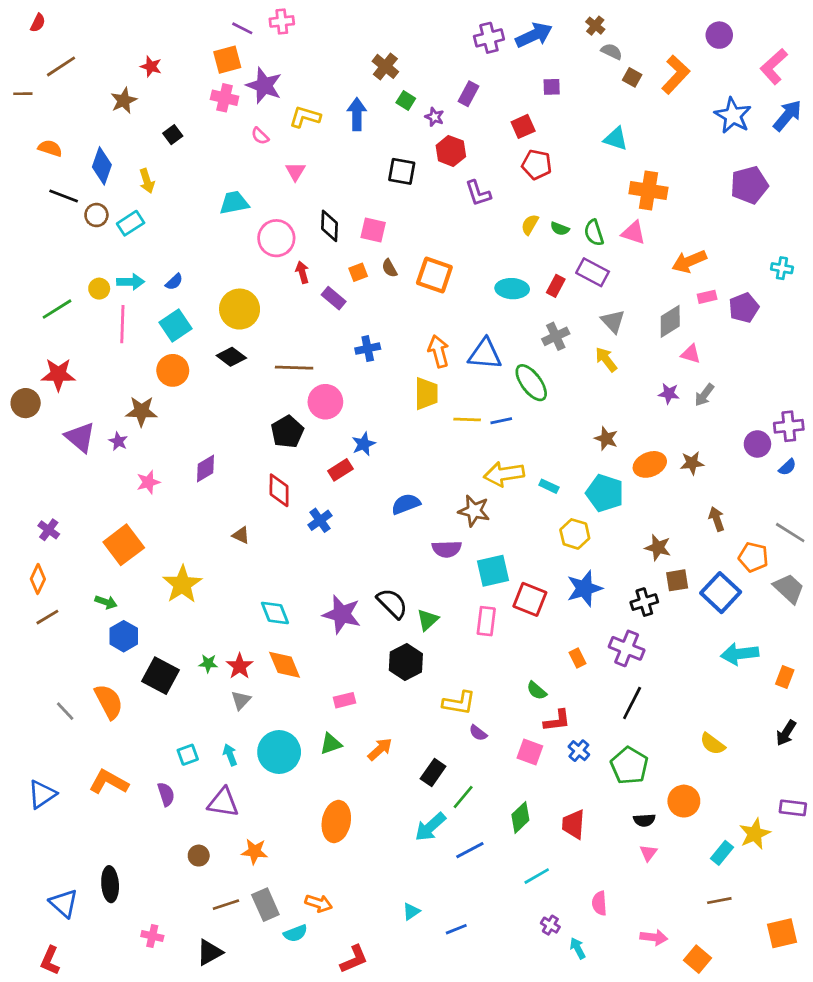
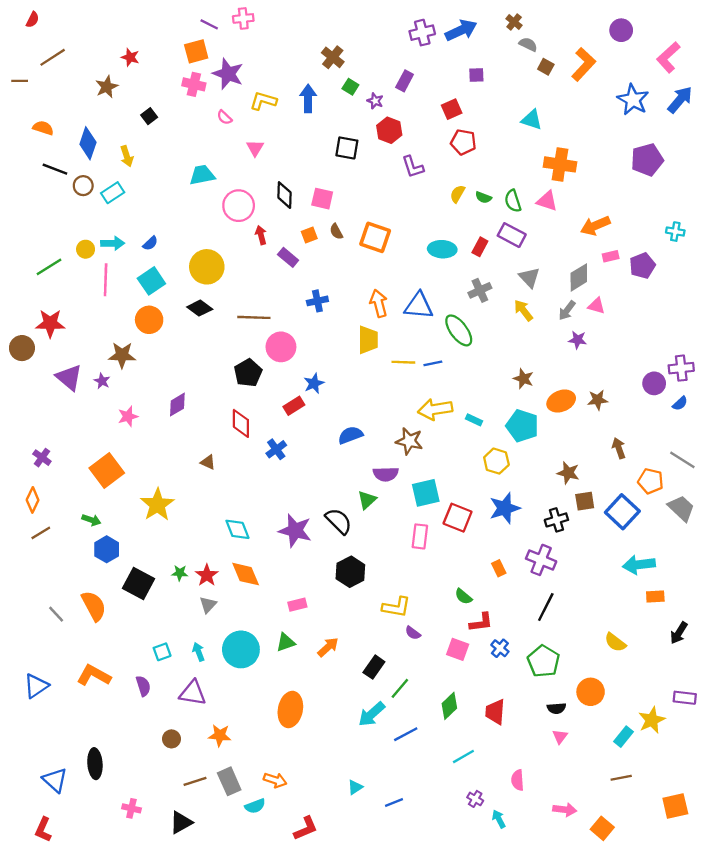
gray arrow: (704, 395) -> (567, 310), moved
green triangle: (428, 620) -> (367, 500), moved
orange rectangle: (785, 677) -> (655, 596), moved, turned 66

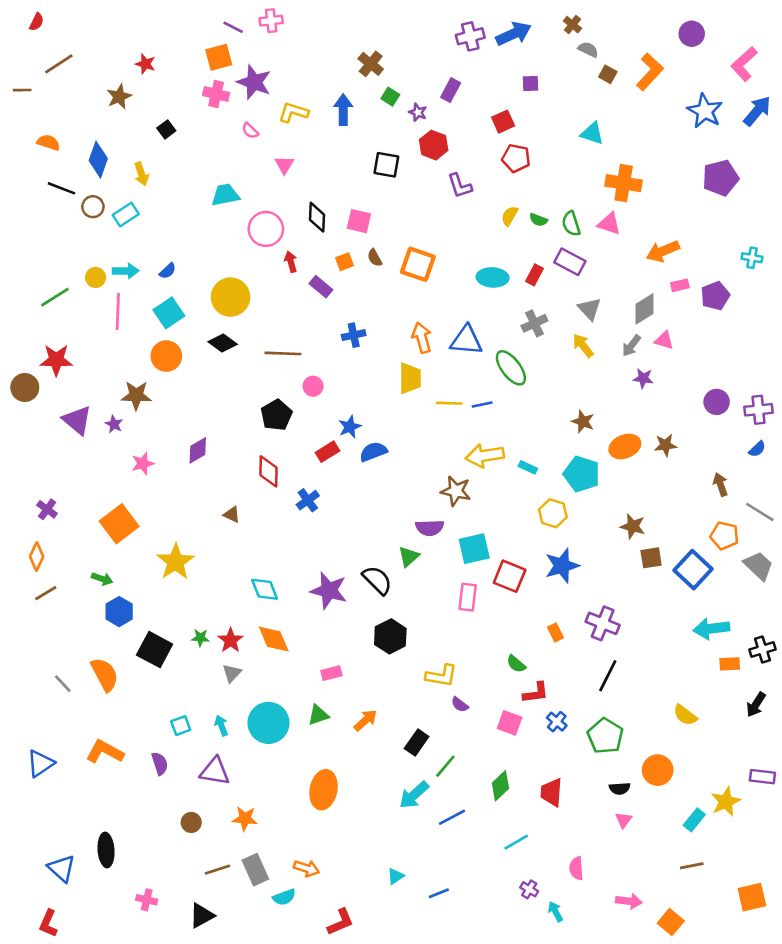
pink circle: (281, 347) -> (313, 386), size x0.6
purple circle: (654, 383) -> (717, 402), moved
blue semicircle: (350, 435) -> (373, 452), moved
brown arrow: (619, 448) -> (721, 484), moved
black cross: (556, 520) -> (762, 650), moved

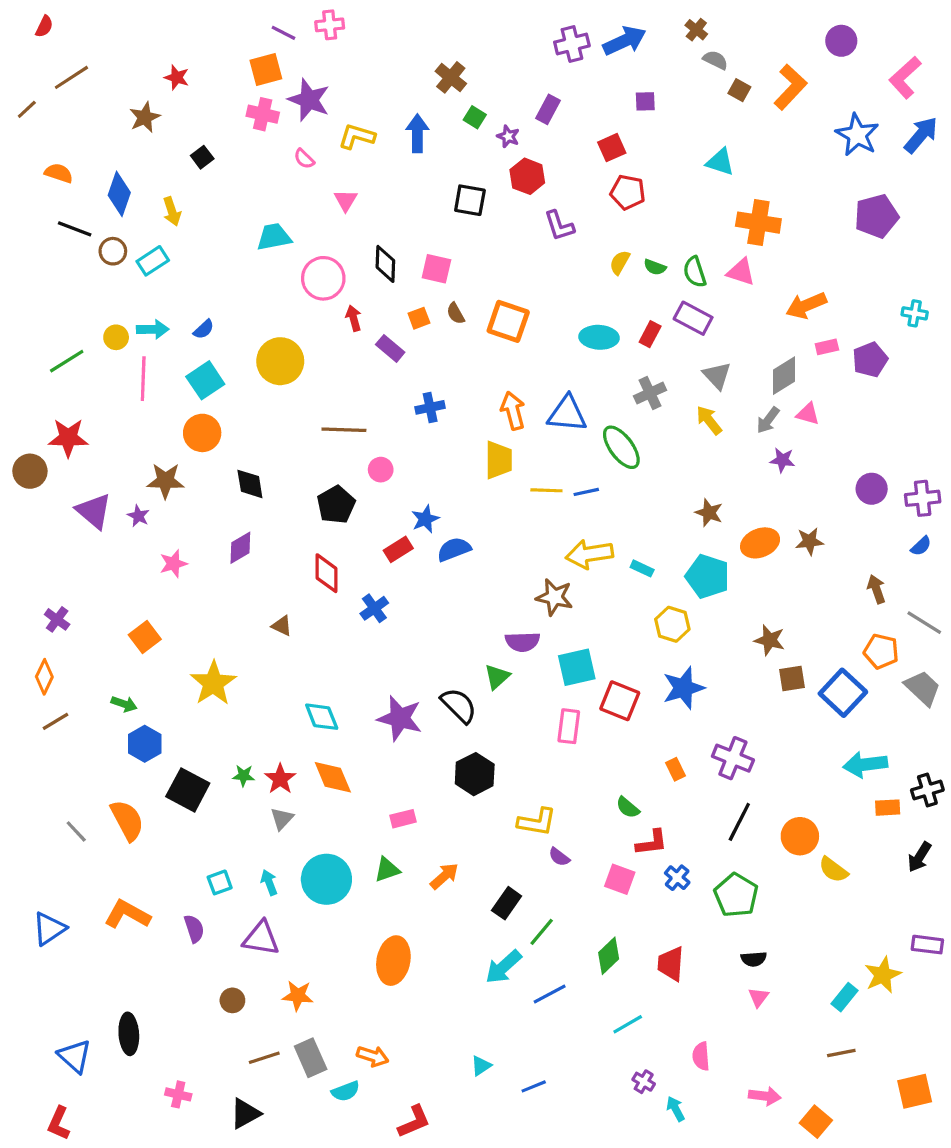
brown line: (22, 90) -> (27, 109), turned -42
black diamond: (223, 343) -> (250, 484), moved, turned 44
orange square: (119, 524) -> (145, 637), size x0.7
orange circle: (658, 770) -> (800, 836), moved

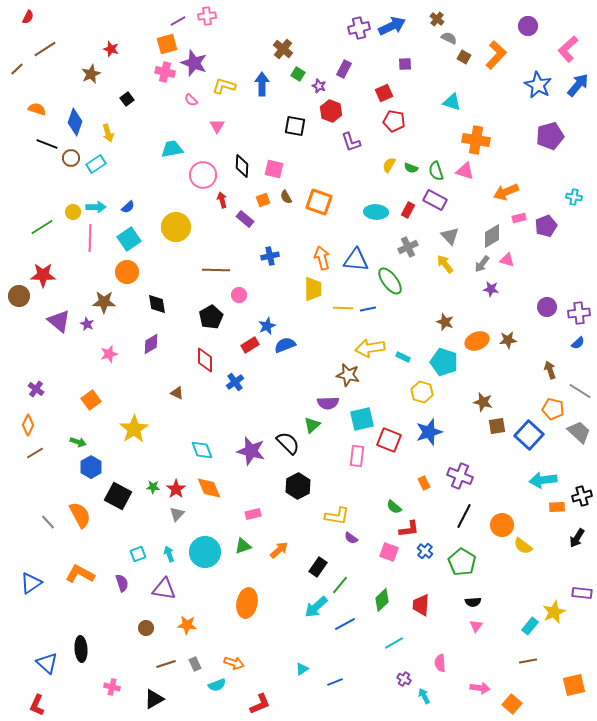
purple line: (283, 33) -> (178, 21), turned -56
gray rectangle: (311, 1058) -> (195, 664), size x0.6

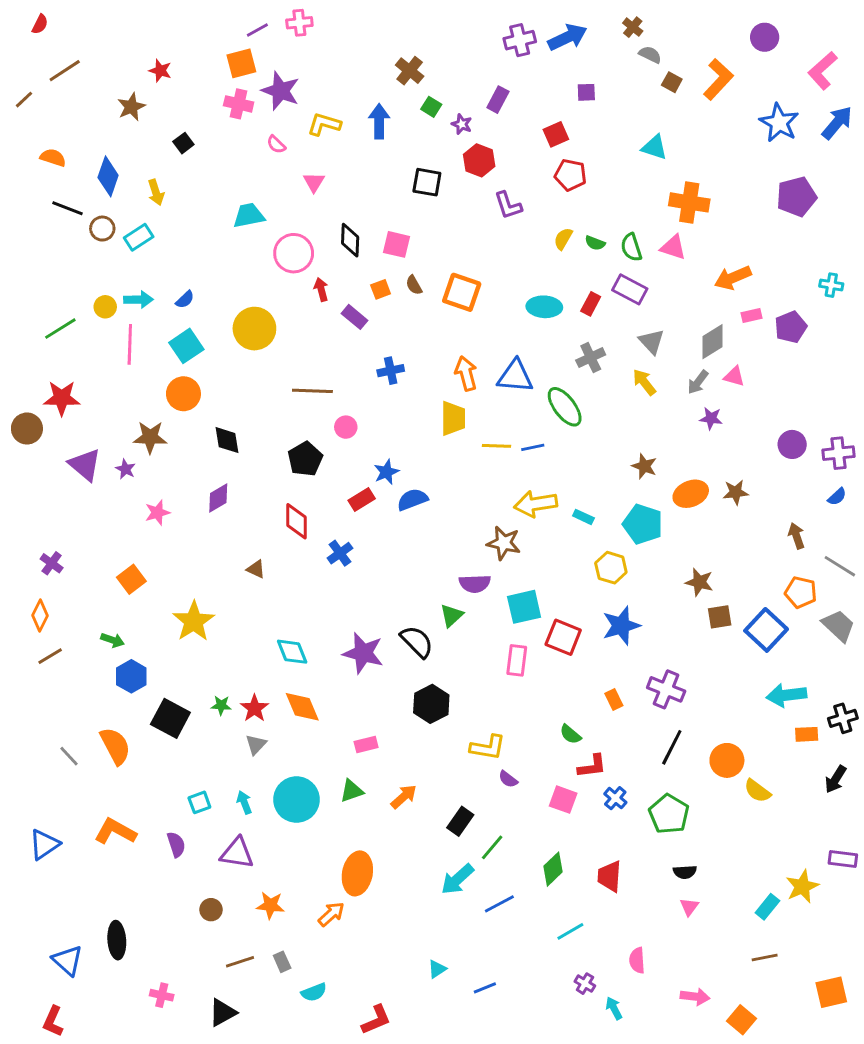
orange arrow: (234, 663) -> (331, 914), moved, turned -60

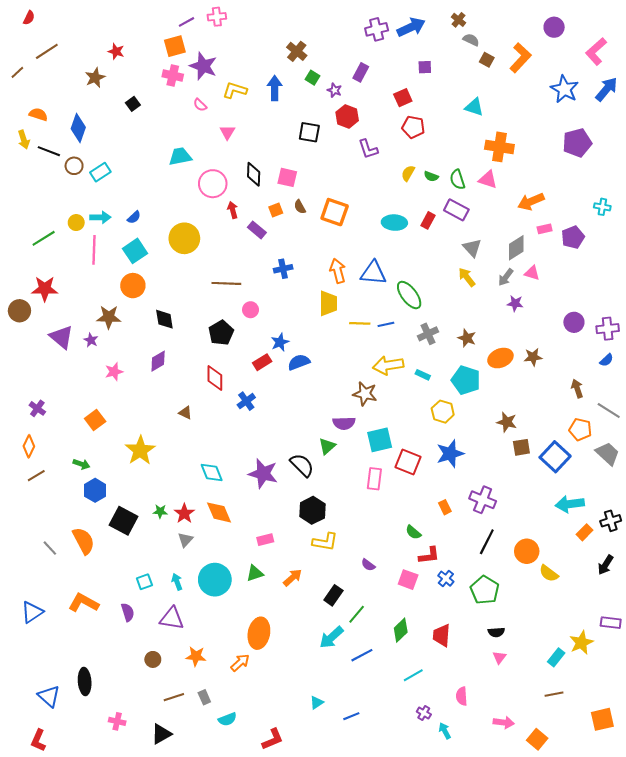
yellow arrow: (156, 192) -> (24, 140), moved
gray cross: (591, 358) -> (428, 334), moved
orange rectangle: (807, 734) -> (584, 532), turned -42
yellow L-shape: (488, 747) -> (325, 542), moved

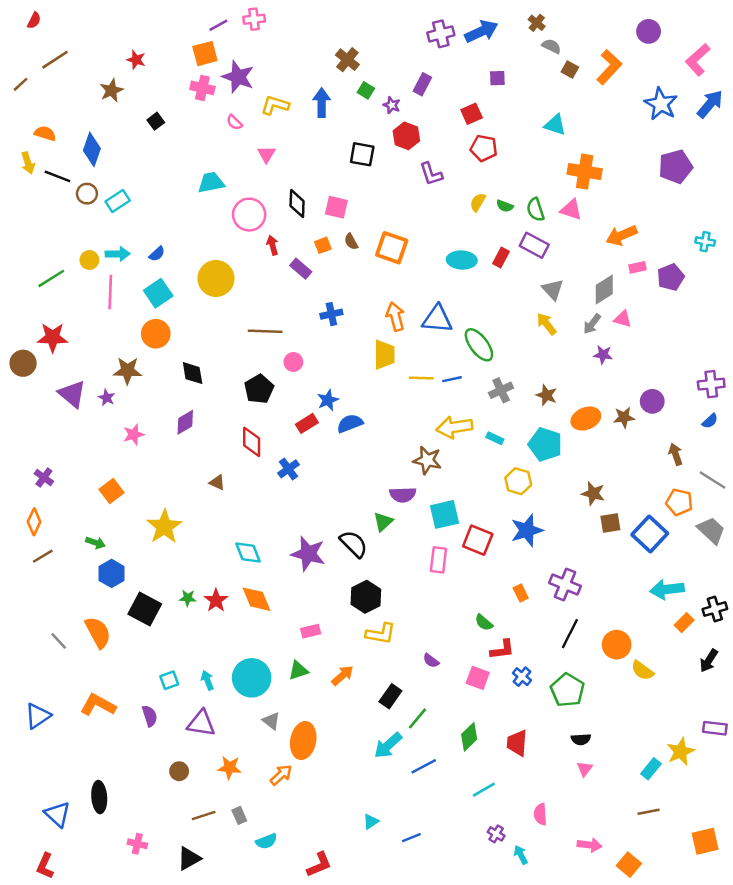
purple circle: (574, 322) -> (652, 401), moved
gray triangle: (185, 540) -> (271, 721), moved, turned -35

